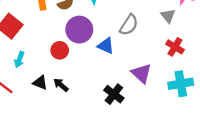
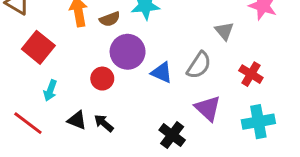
gray triangle: (168, 16) -> (224, 31), moved
gray semicircle: (129, 25) -> (199, 65), moved

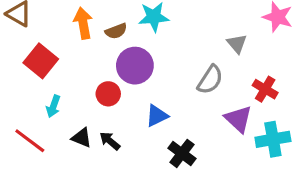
blue triangle: (162, 73) -> (157, 116), moved, turned -50
purple triangle: (208, 108) -> (238, 119), moved

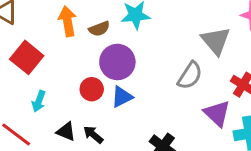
gray triangle: (237, 44) -> (216, 41), size x1.5
blue triangle: (157, 116) -> (122, 97), moved

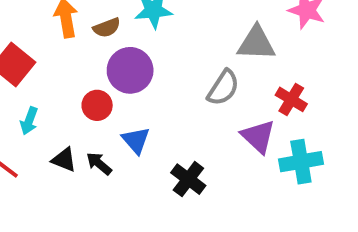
gray triangle: (216, 41) -> (256, 43), turned -48
blue triangle: (122, 97) -> (136, 140), moved, turned -45

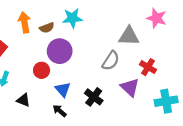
cyan cross: (301, 162) -> (166, 101), moved
black arrow: (99, 164) -> (60, 111), moved
black cross: (188, 179) -> (94, 97), moved

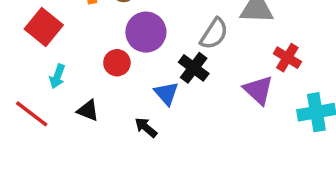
gray semicircle: (111, 61) -> (214, 34), moved
blue triangle: (63, 89) -> (166, 93), moved
black cross: (94, 97) -> (194, 68), moved

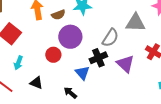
black cross: (194, 68) -> (98, 58), turned 30
purple triangle: (258, 90) -> (125, 64), moved

